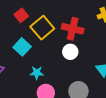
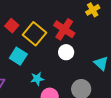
red cross: (73, 29) -> (64, 29), turned 30

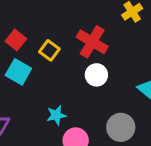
yellow square: (34, 34) -> (49, 50), size x0.6
cyan square: (18, 56) -> (18, 72), moved

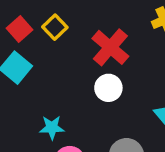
yellow square: (49, 50) -> (55, 27), moved

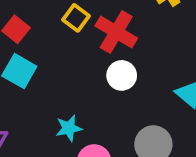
yellow square: (55, 27) -> (76, 18), moved

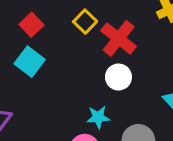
cyan star: (69, 128) -> (98, 117), moved

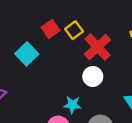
red square: (31, 25) -> (51, 29), moved

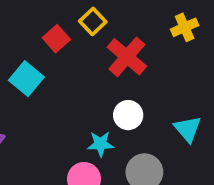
yellow square: (74, 30) -> (93, 21), moved
white circle: (93, 76) -> (128, 115), moved

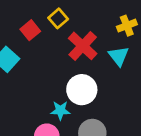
white circle: (128, 115) -> (82, 90), size x1.4
cyan triangle: (188, 129) -> (119, 56), moved

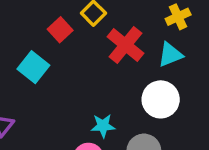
cyan triangle: (119, 56) -> (170, 55), turned 50
white circle: (82, 90) -> (161, 99), moved

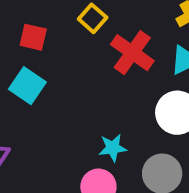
red square: (60, 30) -> (33, 37), moved, turned -30

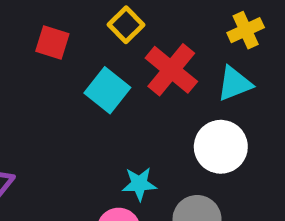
cyan square: (27, 86) -> (107, 90), moved

